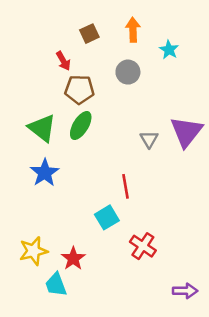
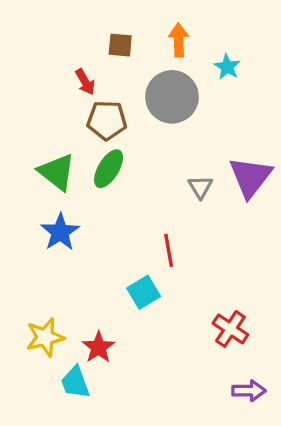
brown square: (89, 34) -> (120, 45), turned 30
gray circle: (128, 72) -> (172, 97), size x1.6
red cross: (143, 246) -> (230, 329), moved

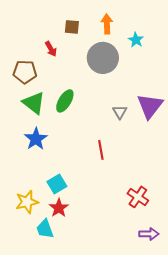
brown pentagon: (107, 120) -> (25, 72), moved
cyan square: (144, 292) -> (57, 184), moved

